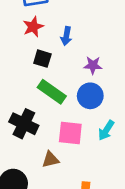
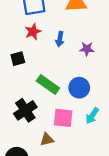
black square: (42, 59) -> (18, 59), moved, turned -32
purple star: (93, 65) -> (87, 49), moved
black cross: (24, 124) -> (25, 110), turned 30

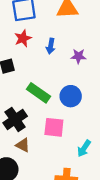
cyan arrow: (92, 116) -> (84, 148), moved
brown triangle: (47, 139) -> (23, 145), moved, turned 40

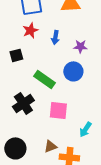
blue circle: (71, 96) -> (73, 71), moved
brown triangle: (23, 145) -> (50, 146), moved, turned -48

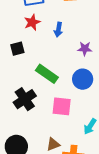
purple star: (80, 46) -> (85, 49), moved
blue circle: (73, 71) -> (83, 79), moved

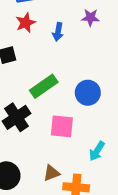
purple star: (85, 49) -> (90, 18), moved
green rectangle: (47, 74) -> (44, 86), turned -70

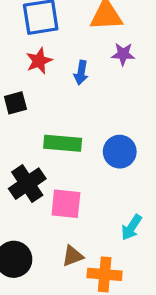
green rectangle: (44, 86) -> (63, 143), turned 40
pink square: (62, 126) -> (66, 204), moved

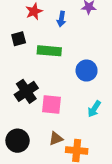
green rectangle: (63, 143) -> (49, 51), moved
cyan arrow: (131, 227) -> (94, 109), moved

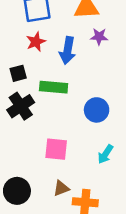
blue arrow: (61, 19) -> (68, 51), size x1.5
black cross: (26, 91) -> (21, 106), moved

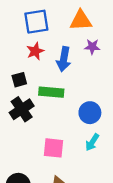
cyan arrow: (105, 154) -> (92, 142), moved

